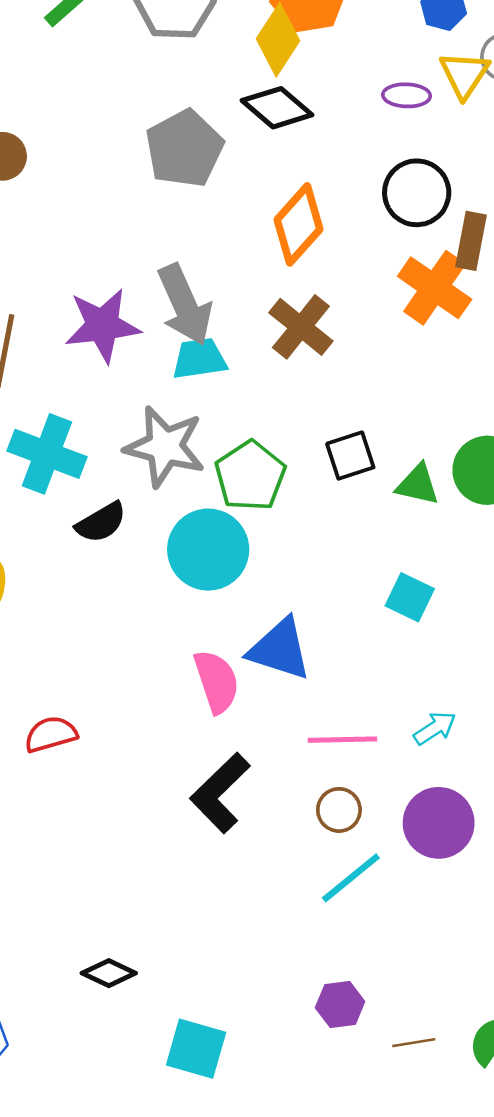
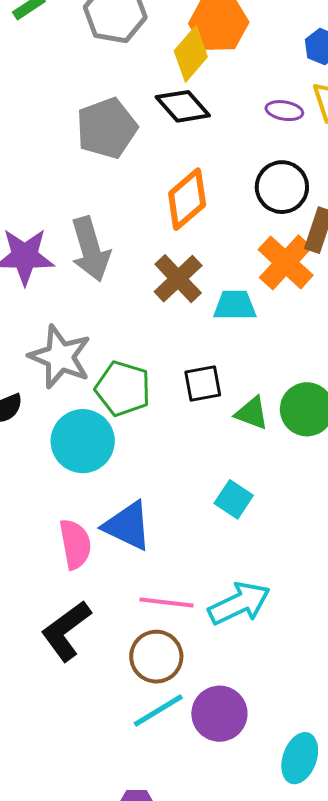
cyan trapezoid: (199, 359) -> (235, 305), moved
green pentagon: (250, 476) -> (123, 389), turned -30
cyan arrow: (435, 728) -> (239, 603), size x1.8
brown circle: (339, 810) -> (156, 657), size x1.5
purple circle: (439, 823) -> (219, 714), moved

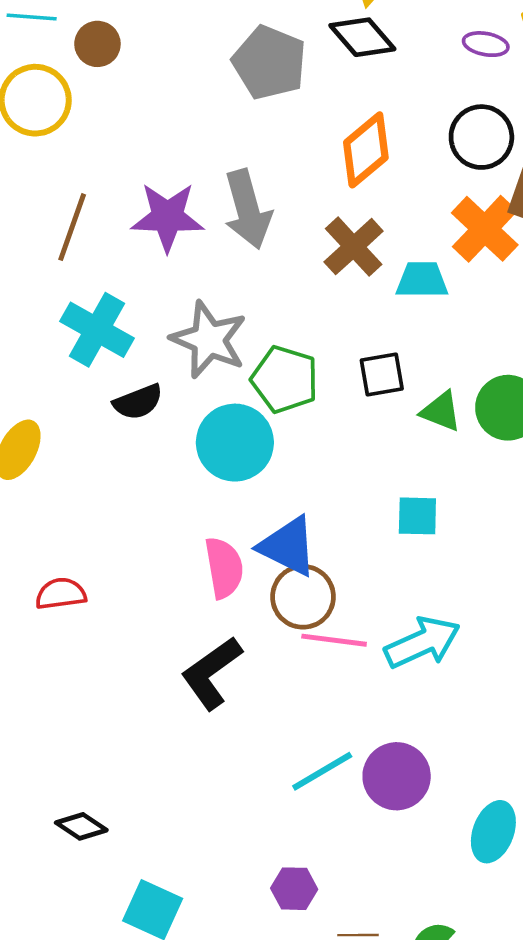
gray pentagon: (107, 128) -> (269, 63), turned -30
cyan square: (234, 499) -> (417, 516), turned -33
brown circle: (156, 657) -> (303, 597), moved

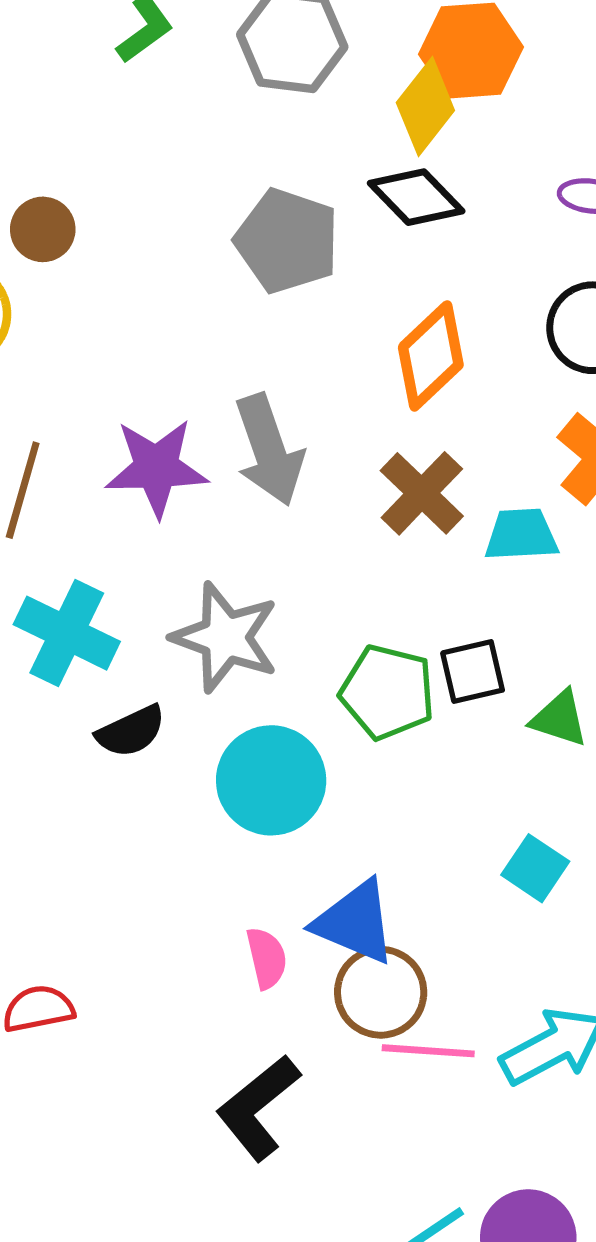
green pentagon: (285, 379) -> (387, 692), moved
cyan square: (417, 516) -> (535, 868), turned 36
pink semicircle: (224, 568) -> (267, 958), size x0.7

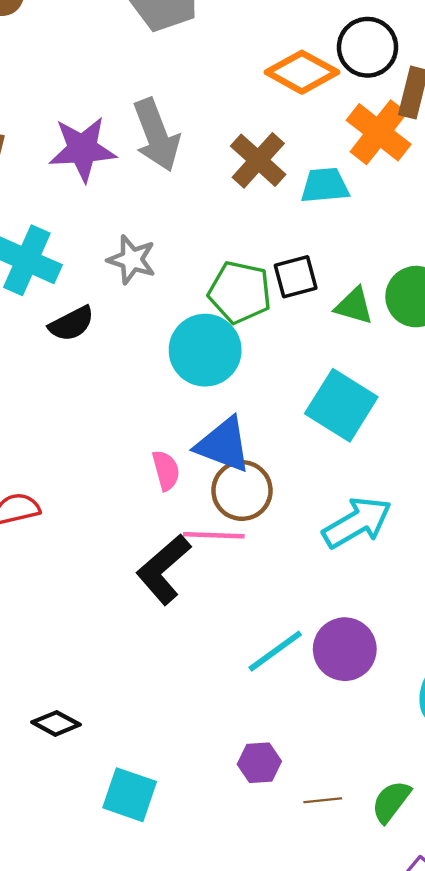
orange diamond: (431, 356) -> (302, 72), moved, turned 74
gray star: (225, 637) -> (132, 260), size x0.7
cyan circle: (271, 780) -> (205, 350), moved
cyan square: (535, 868) -> (341, 405), size x1.6
pink line: (428, 1051) -> (214, 535), moved

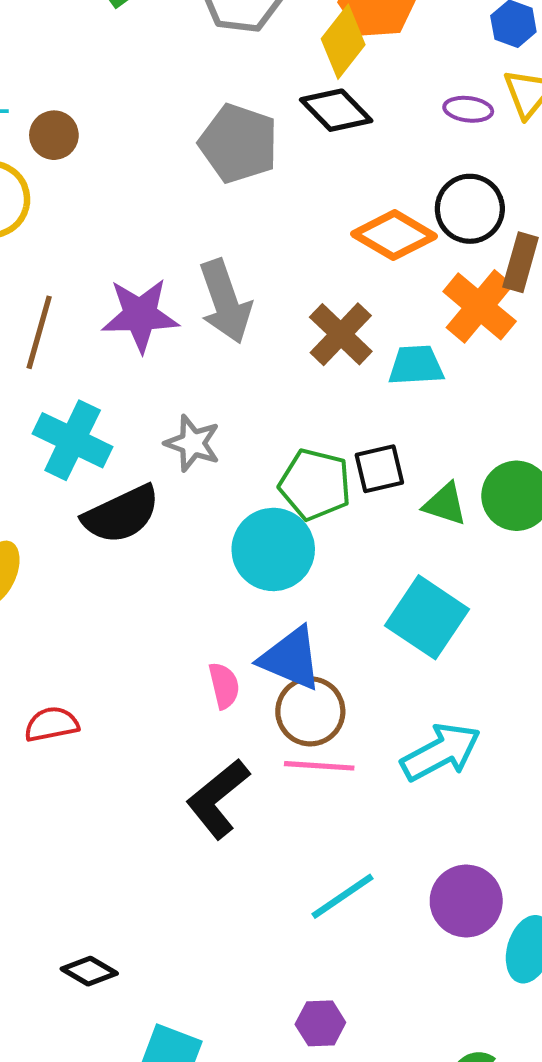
black semicircle: (71, 324) -> (121, 514), size x1.5
pink line: (214, 535) -> (319, 766), moved
purple circle: (345, 649) -> (466, 901), moved

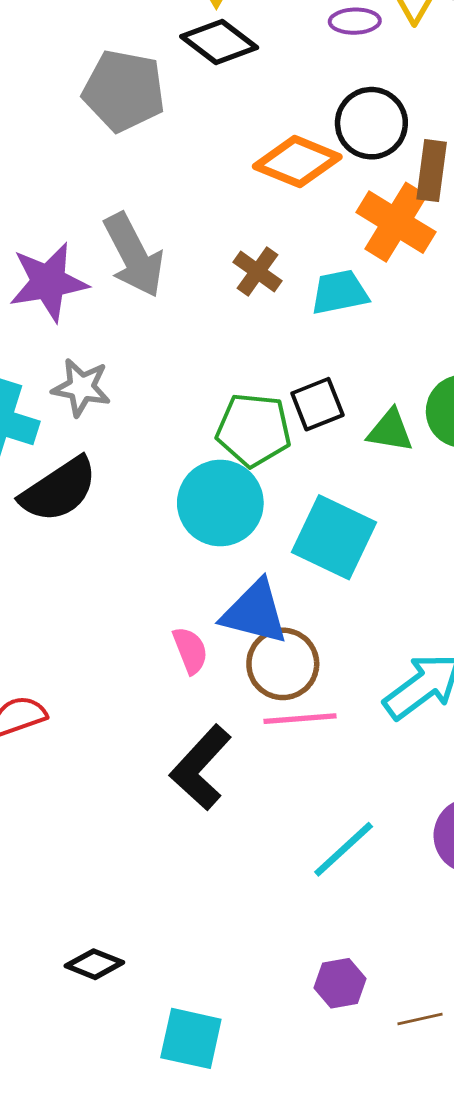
brown cross: (341, 334) -> (258, 271), size x0.7
gray star: (193, 443) -> (81, 387), moved
cyan square: (427, 617) -> (334, 537), moved

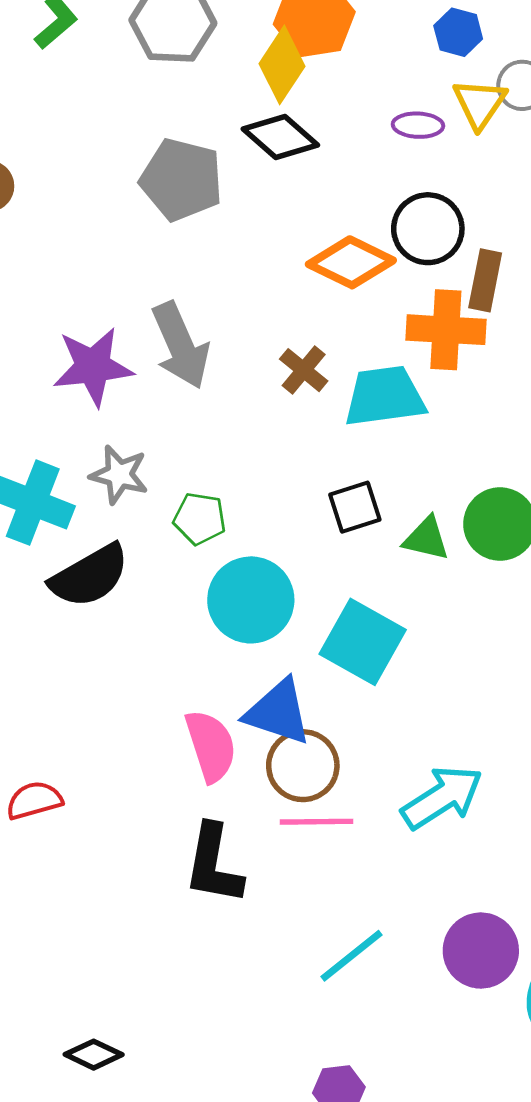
orange cross: (396, 222) -> (446, 330), turned -32
cyan trapezoid: (340, 292) -> (385, 396), size x1.4
green pentagon: (254, 430) -> (200, 519), moved, size x0.7
pink semicircle: (190, 650) -> (211, 746), size x1.5
black L-shape: (201, 768) -> (214, 864), turned -36

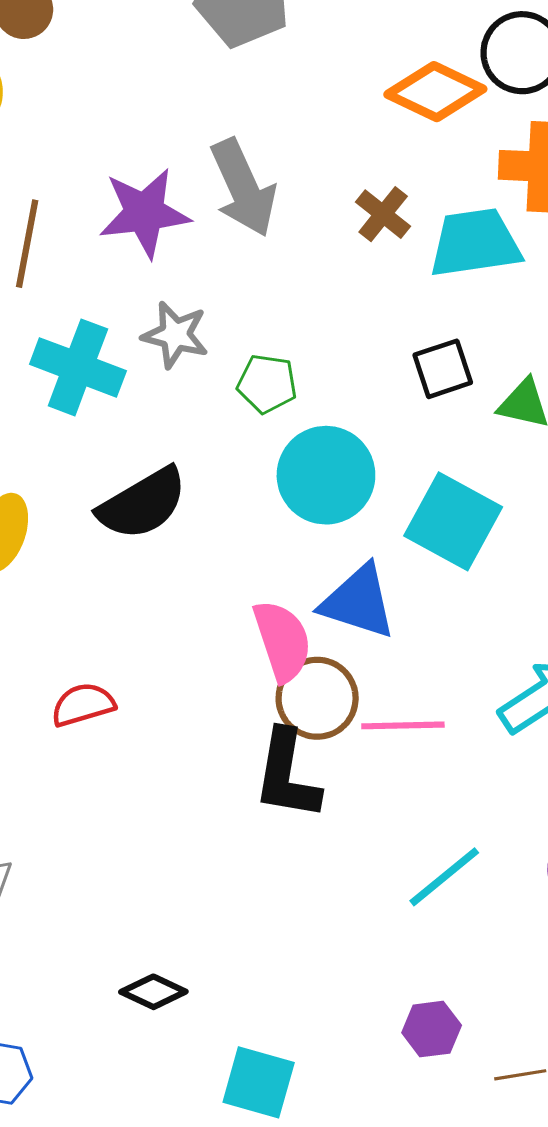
black semicircle: (90, 576) -> (142, 504), moved
brown circle: (303, 766) -> (317, 698), moved

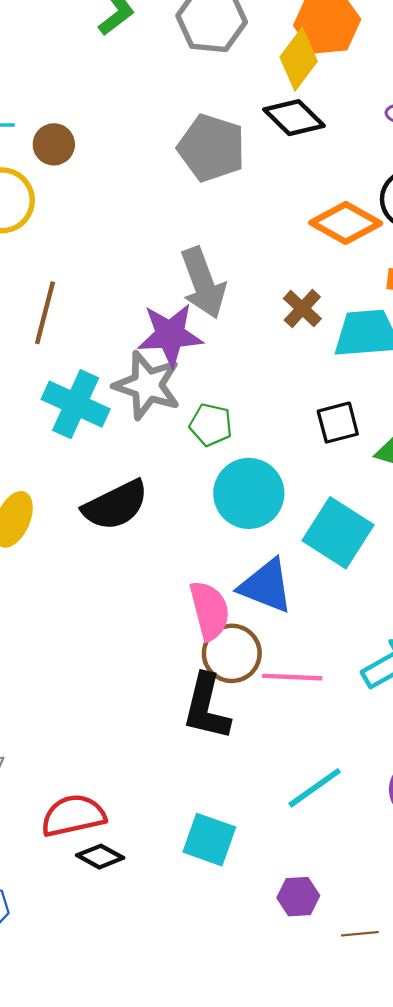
purple star: (144, 213) -> (170, 335), moved
gray star: (175, 335) -> (147, 385), size x1.4
red semicircle: (83, 705) -> (73, 816), moved, size x1.4
cyan square: (259, 1082) -> (209, 840), moved

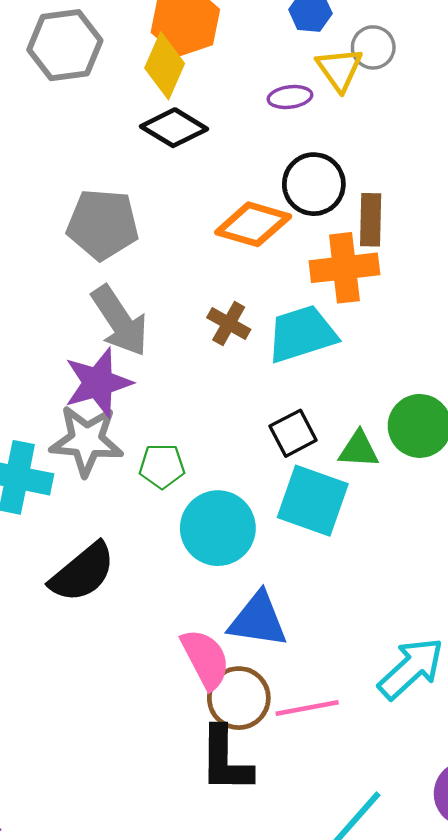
gray pentagon: (211, 148) -> (103, 224), moved
cyan square: (338, 533) -> (313, 501), moved

